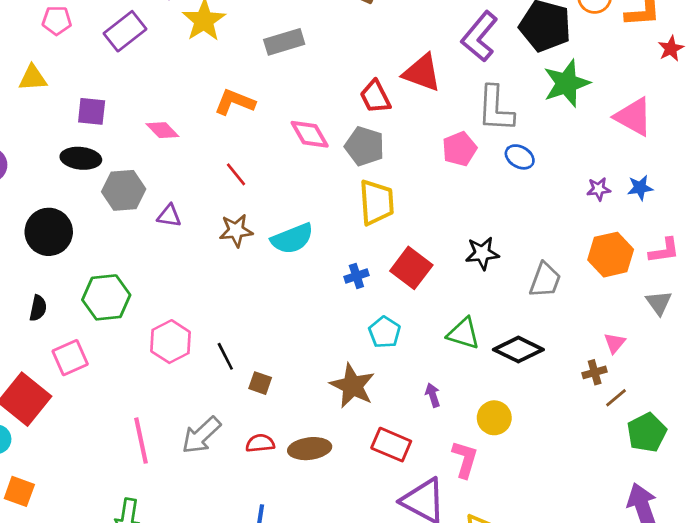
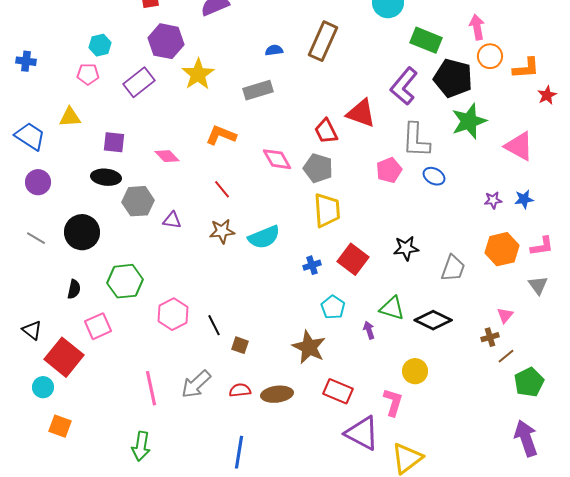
purple arrow: (433, 395) -> (369, 330), moved

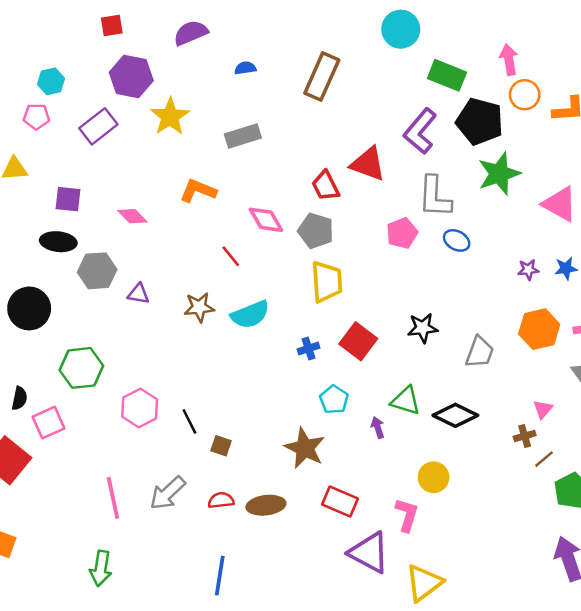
blue semicircle: (274, 50) -> (245, 68), moved
red line: (222, 189) -> (231, 256), moved
black semicircle: (74, 289) -> (19, 398), moved

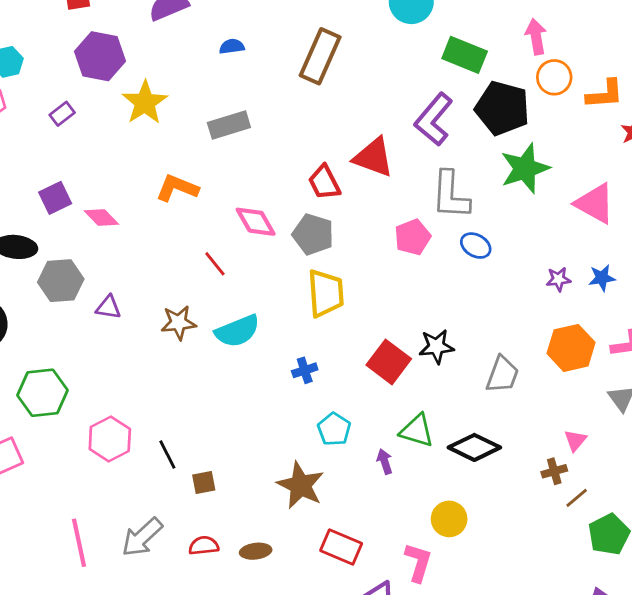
purple rectangle: (98, 126) -> (62, 114), size x0.6
purple square: (68, 199) -> (55, 198), moved, turned -32
red square: (358, 341) -> (389, 362), moved
brown square: (221, 446) -> (204, 482), turned -30
brown ellipse: (266, 505) -> (256, 551), size x0.7

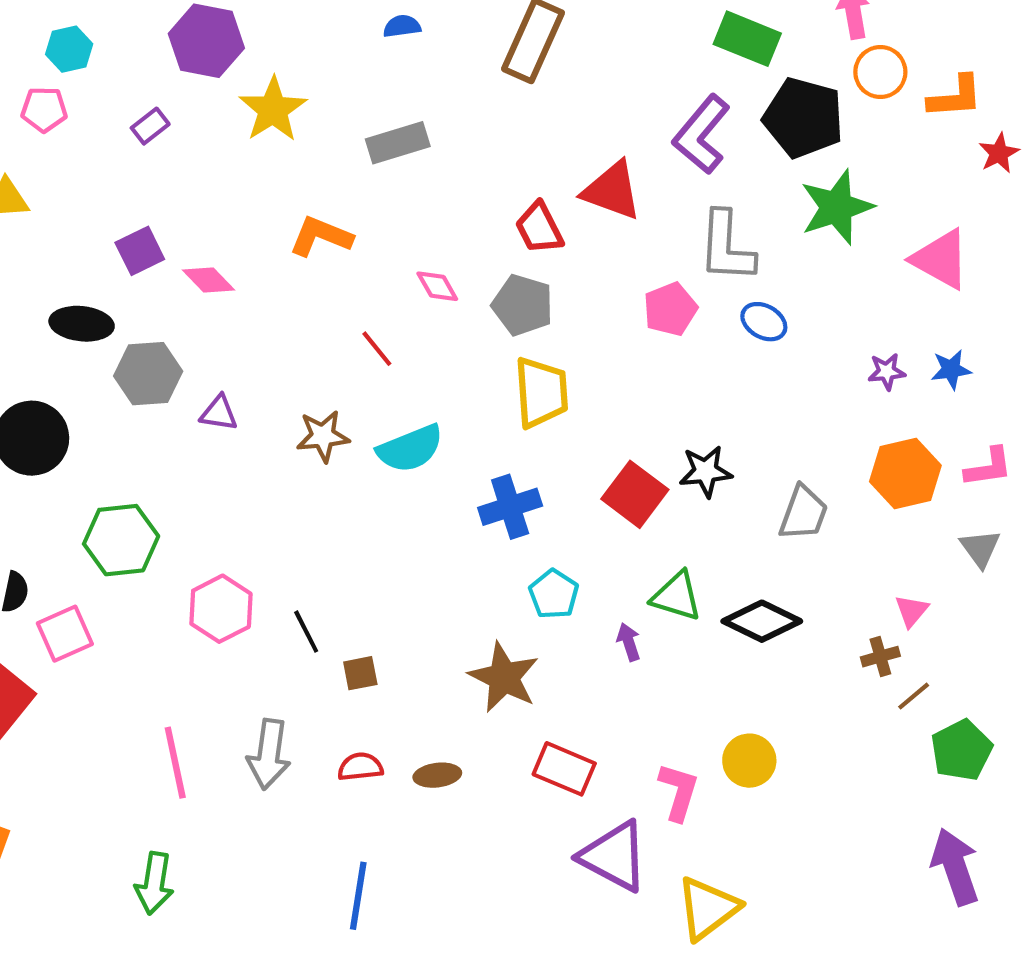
pink diamond: (256, 222) -> (437, 286), size x0.7
blue cross: (305, 370) -> (510, 507), size x1.6
yellow circle: (449, 519) -> (749, 761), moved
gray arrow: (142, 537) -> (269, 754), turned -39

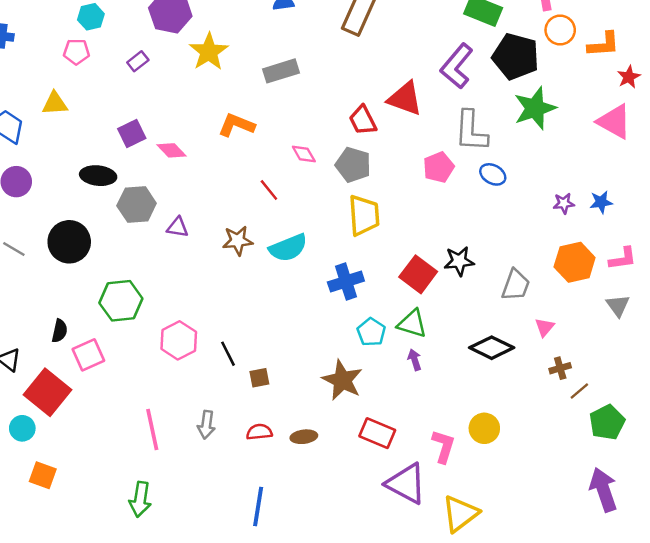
pink triangle: (941, 259) -> (614, 121), moved
green triangle: (677, 596) -> (412, 324), moved
pink triangle: (912, 611) -> (545, 327), moved
gray arrow: (269, 754) -> (206, 425), size x0.7

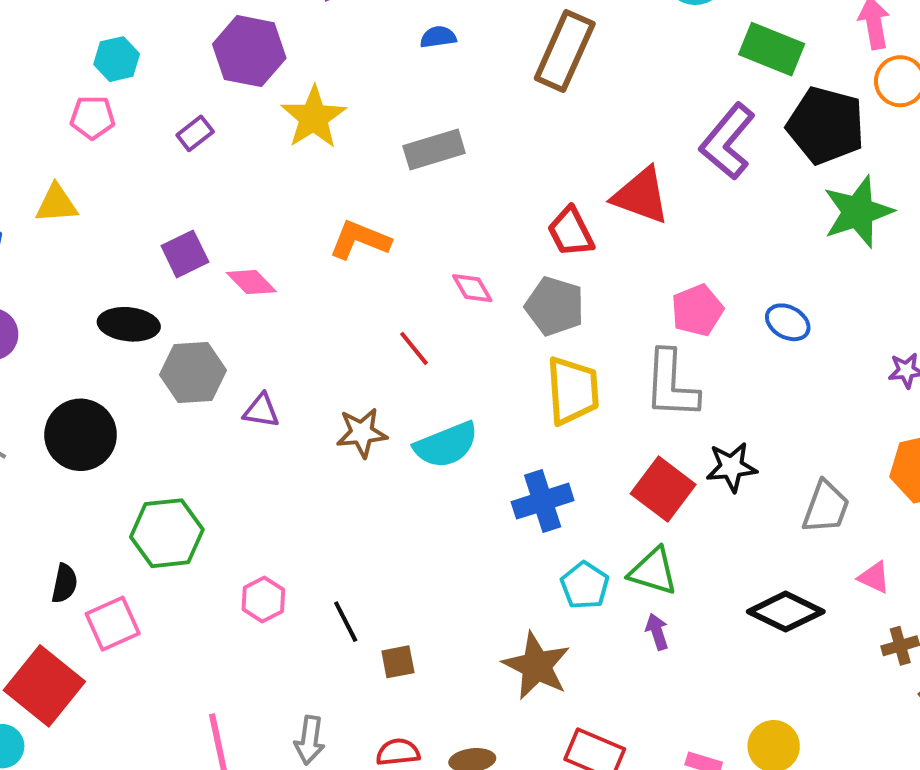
gray L-shape: (471, 131) -> (671, 385), moved
pink triangle: (545, 327) -> (874, 577), turned -45
pink hexagon: (179, 340) -> (263, 600), size x0.7

